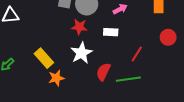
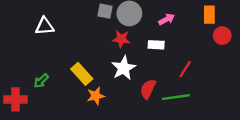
red circle: (168, 37) -> (222, 36), moved

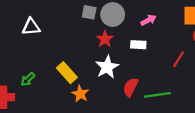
red star: (121, 39) -> (105, 39), turned 30
red line: (185, 69) -> (179, 59), moved
orange star: (96, 96) -> (80, 94), turned -30

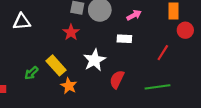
red star: (105, 39) -> (71, 32), moved
green arrow: (28, 79) -> (31, 73), moved
green line: (157, 95) -> (158, 87), moved

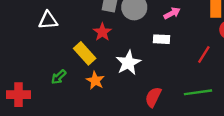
yellow rectangle: (56, 65) -> (85, 53), moved
red semicircle: (117, 79) -> (153, 97), moved
orange star: (69, 86) -> (95, 81), moved

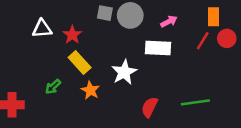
red star: (102, 32) -> (72, 35), moved
white rectangle: (161, 39) -> (158, 48), size x1.5
red line: (204, 55) -> (203, 41), moved

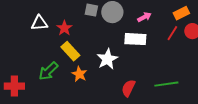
orange rectangle: (214, 17) -> (181, 13), turned 63
green arrow: (53, 87) -> (48, 71), size x1.5

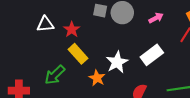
white rectangle: (135, 39) -> (152, 55), moved, turned -40
orange star: (79, 74) -> (97, 78), moved

